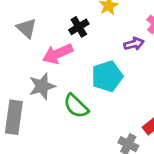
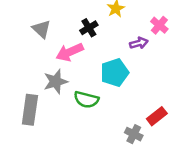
green semicircle: (76, 106) -> (86, 100), turned -30

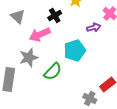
green semicircle: (86, 100) -> (53, 72), turned -60

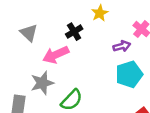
cyan pentagon: (75, 50) -> (129, 74), moved

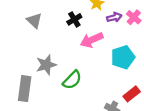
purple arrow: (122, 46) -> (114, 17), moved
pink arrow: (56, 55) -> (92, 40), moved

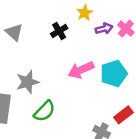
pink arrow: (92, 40) -> (81, 70), moved
green semicircle: (72, 80) -> (44, 111), moved

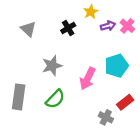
pink arrow: (81, 70) -> (88, 79), moved, turned -40
gray star: (27, 82) -> (52, 66), moved

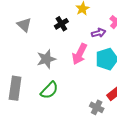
purple arrow: (108, 26) -> (99, 33), moved
pink arrow: (88, 79) -> (80, 54), moved

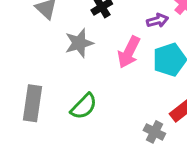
gray star: (46, 59) -> (79, 43), moved

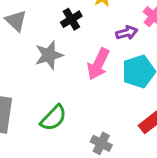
gray cross: (154, 132) -> (101, 143), moved

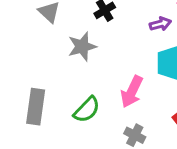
pink arrow: (98, 64) -> (132, 92), moved

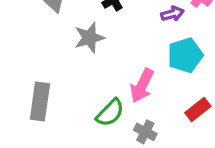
green semicircle: (87, 110) -> (110, 113), moved

